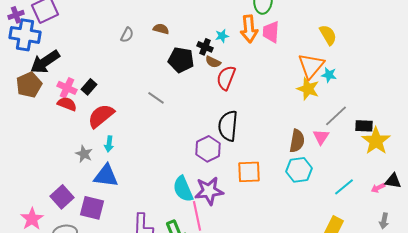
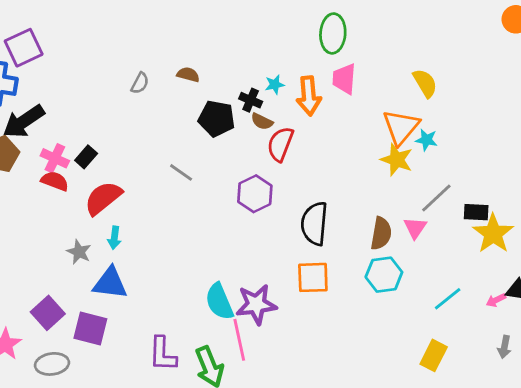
orange arrow: (249, 29) -> (309, 96), moved
black semicircle: (228, 126) -> (314, 224), moved
purple hexagon: (208, 149) -> (255, 194), moved

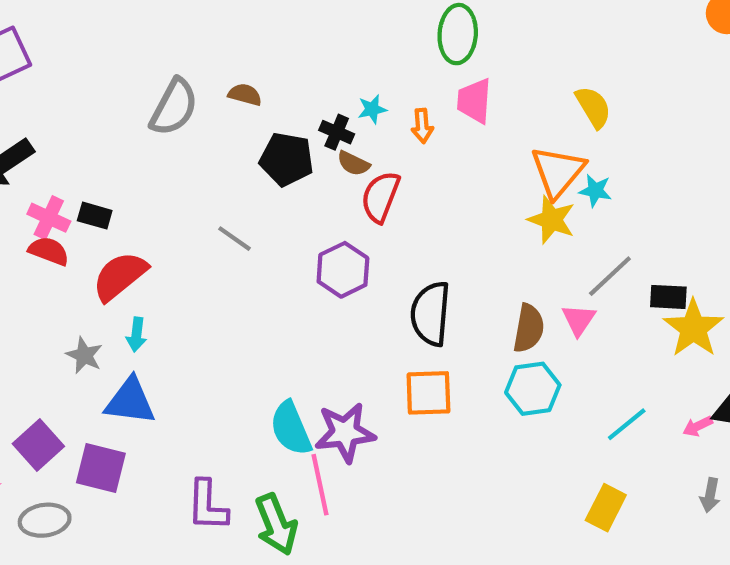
gray semicircle: (140, 83) -> (174, 107), size x1.8
orange arrow: (309, 96) -> (422, 126), size x0.6
black rectangle: (86, 157) -> (95, 216), turned 65

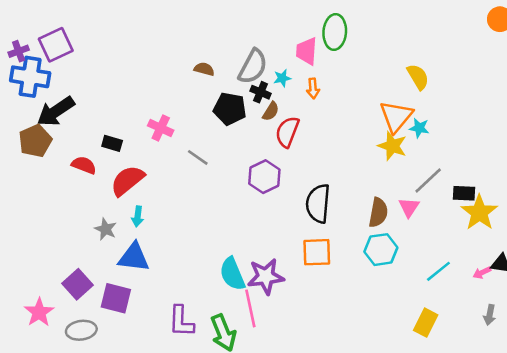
pink trapezoid: (474, 101) -> (307, 51), moved
gray semicircle: (174, 107) -> (253, 67), moved
brown semicircle: (353, 163) -> (271, 111), turned -84
pink cross: (49, 218) -> (161, 128), moved

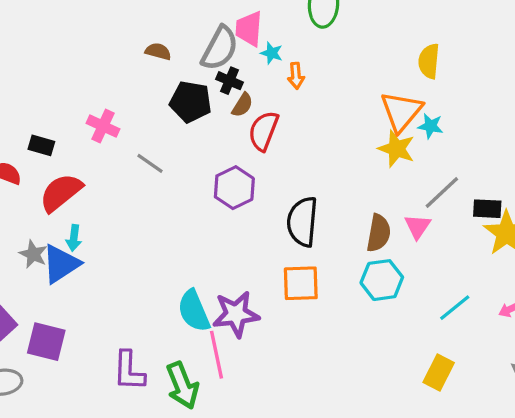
pink trapezoid: (307, 51) -> (249, 29), moved
yellow semicircle: (418, 77) -> (429, 61), turned -144
cyan star: (282, 78) -> (272, 53), moved, turned 30
blue triangle: (134, 257) -> (61, 264), moved, turned -40

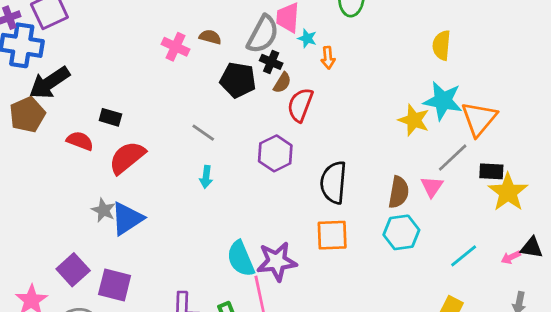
orange triangle: (401, 111) -> (479, 119), moved
pink cross: (103, 126) -> (176, 47), moved
cyan star: (430, 126) -> (443, 101), size x1.8
cyan arrow: (74, 238) -> (206, 177), moved

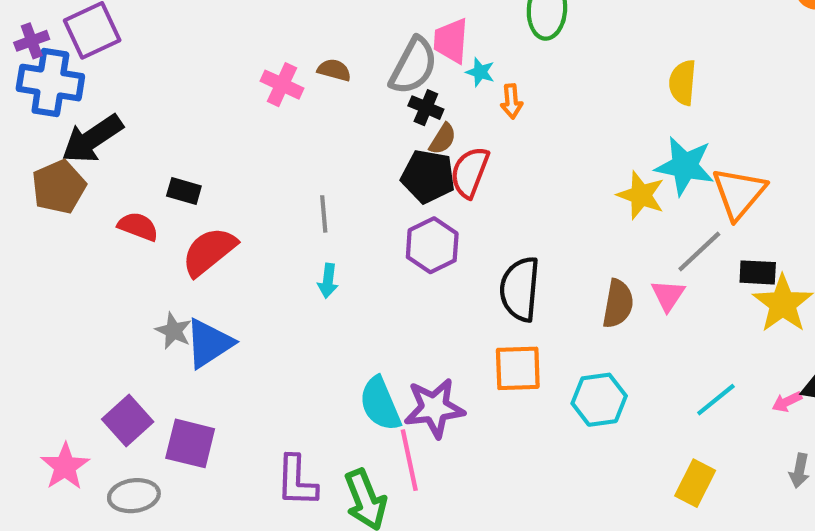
black pentagon: (238, 80) -> (428, 176), moved
gray line: (203, 133) -> (324, 214), turned 50
cyan hexagon: (401, 232) -> (599, 400), moved

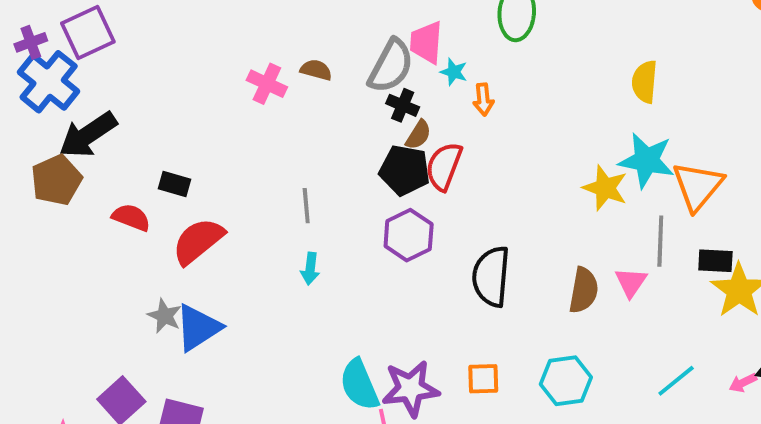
blue cross: (50, 83) -> (49, 82), turned 30
gray line: (699, 252) -> (660, 241), turned -45
orange square: (518, 368) -> (483, 379), moved, size x0.7

